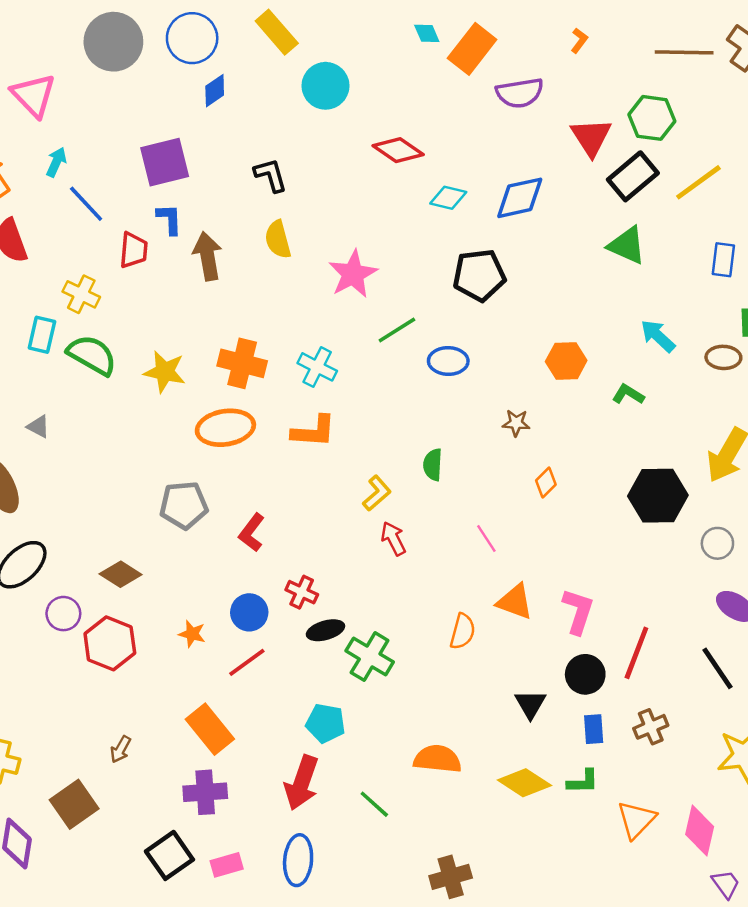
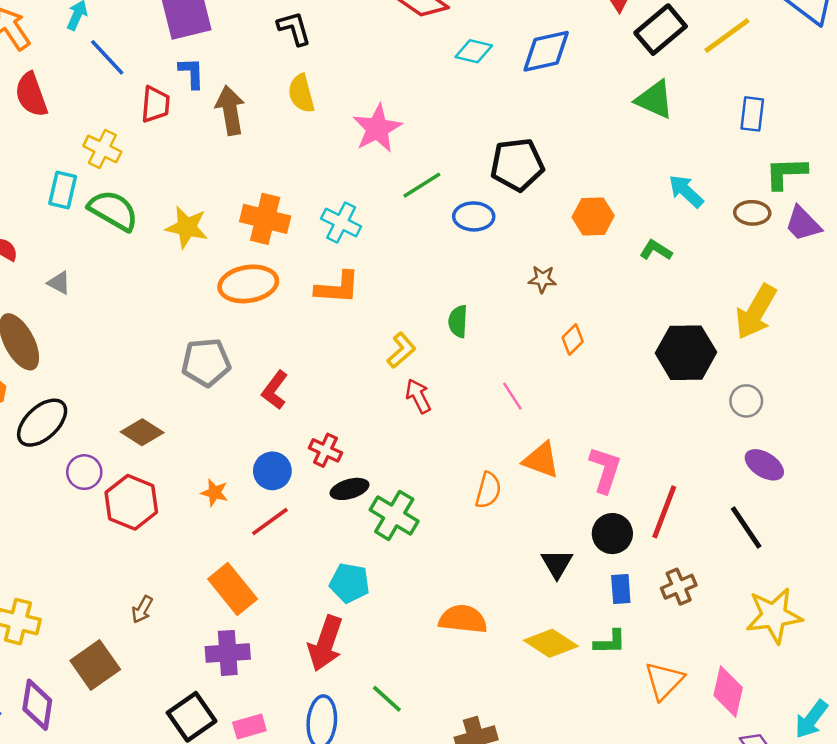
black pentagon: (479, 275) -> (517, 165), moved
green line: (374, 804) -> (387, 699), moved

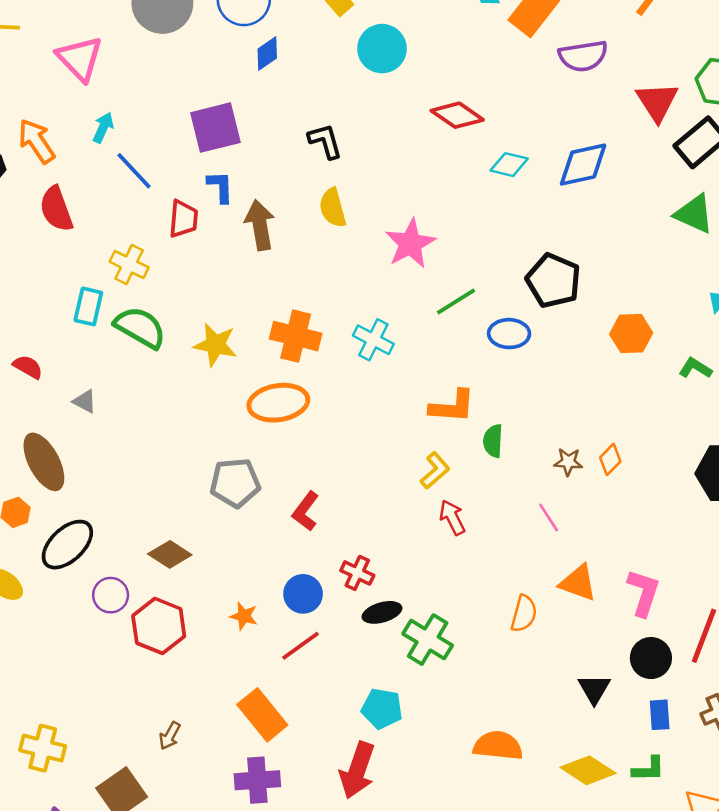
black pentagon: (517, 165) -> (553, 281), turned 30
brown star: (542, 279) -> (568, 462), moved
orange L-shape: (337, 288) -> (452, 406), moved

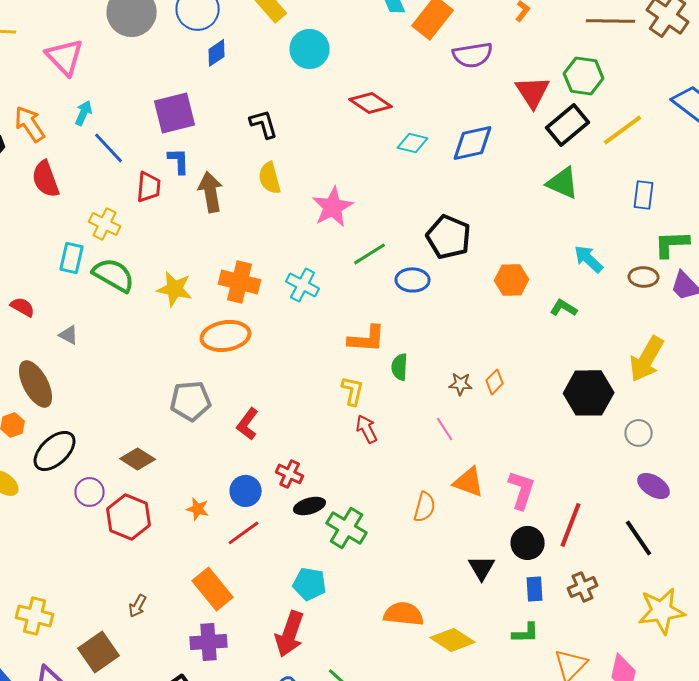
yellow L-shape: (435, 471) -> (353, 391), turned -36
yellow diamond: (588, 770) -> (453, 640), moved

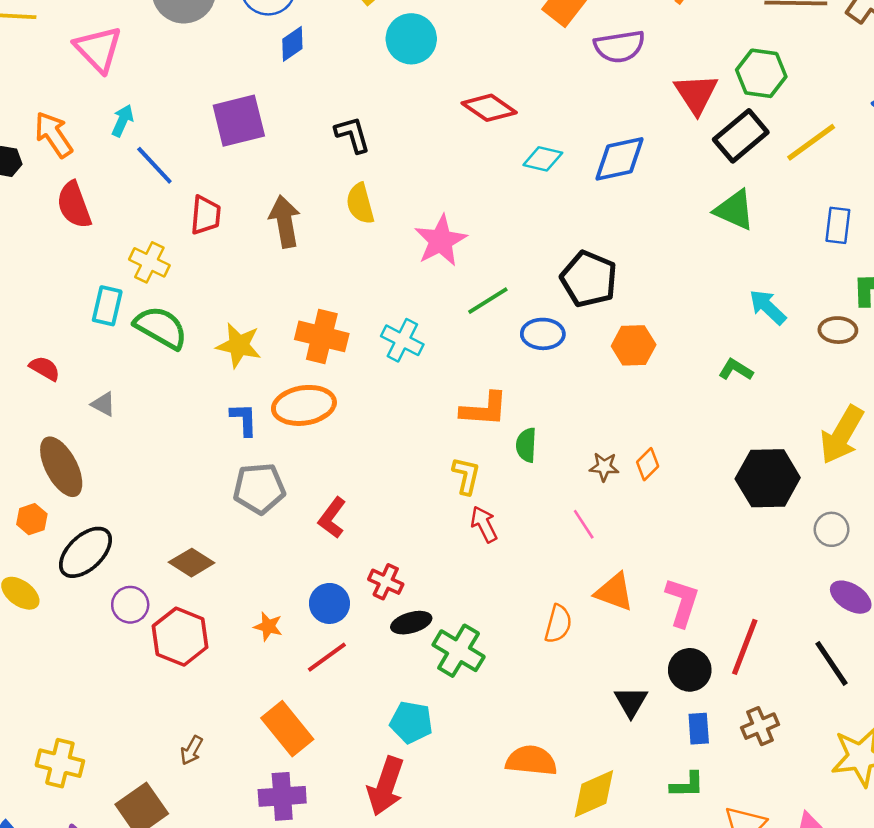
blue L-shape: (179, 161) -> (244, 419), moved
orange hexagon: (512, 280) -> (634, 345), moved
yellow diamond: (453, 640) -> (594, 794), turned -57

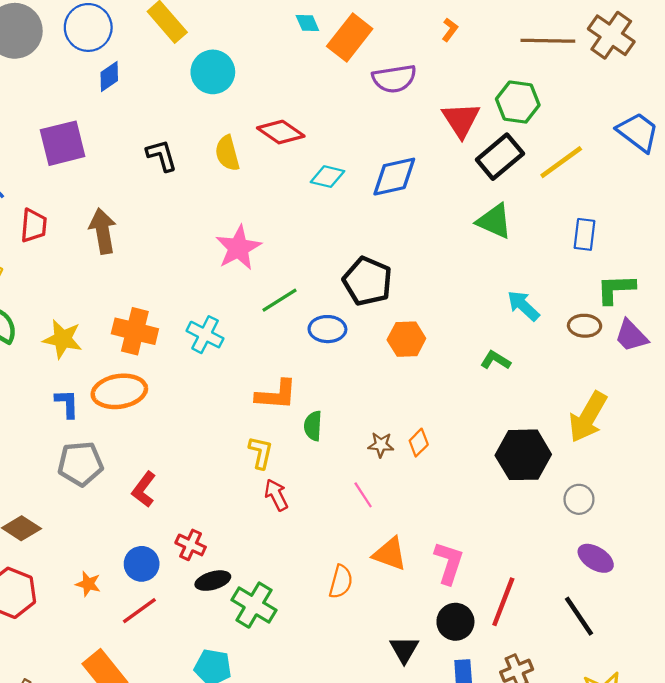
yellow semicircle: (360, 204) -> (227, 153), moved

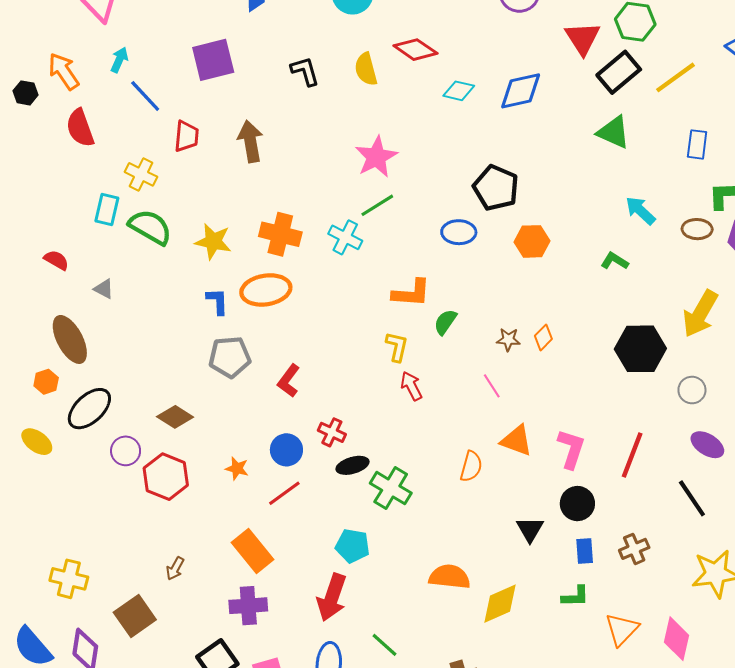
green line: (280, 300) -> (377, 205), moved
green semicircle: (313, 426) -> (445, 322), turned 32
red line: (503, 602) -> (632, 455), moved

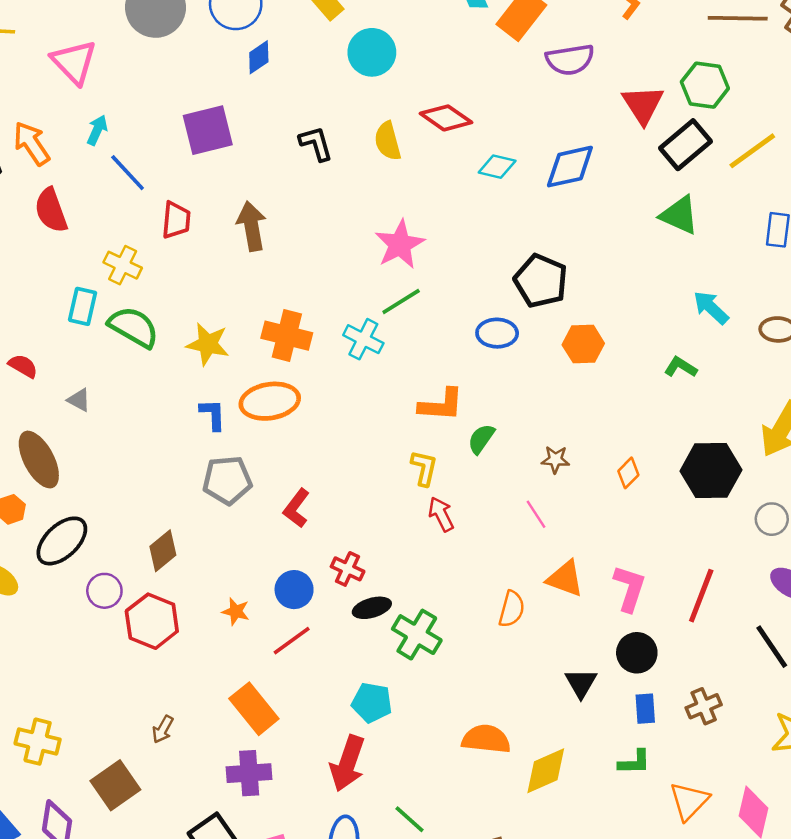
orange diamond: (543, 337) -> (628, 473), moved
brown diamond: (175, 417) -> (163, 551), turned -72

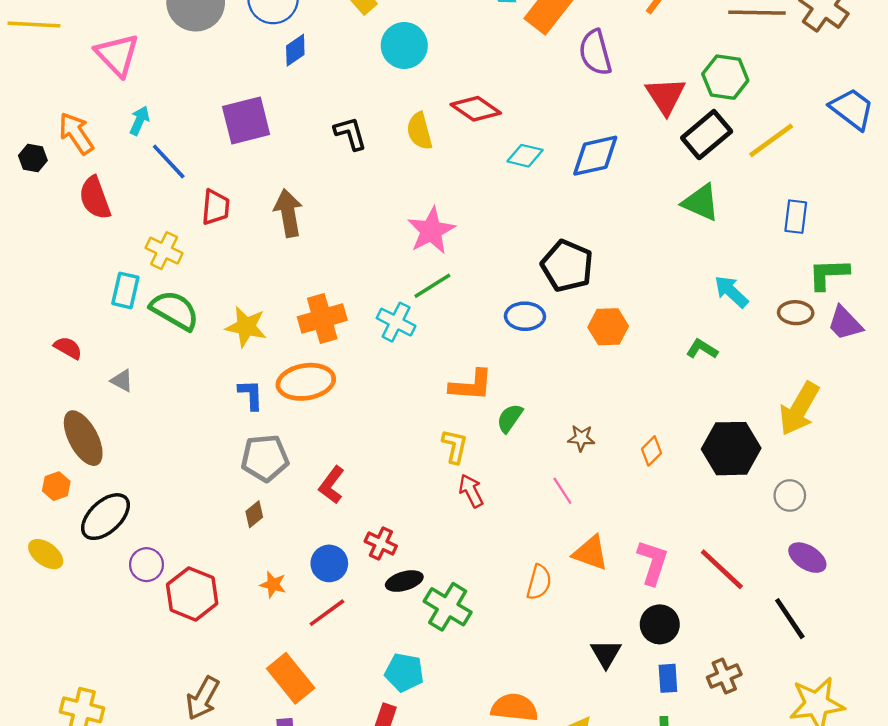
purple semicircle: (570, 60) -> (595, 53), turned 84
orange cross: (287, 336) -> (322, 319), turned -30
brown diamond: (163, 551) -> (254, 514), moved, size x0.7
red line: (701, 596) -> (722, 569), turned -68
brown arrow: (163, 729) -> (203, 698), size x1.6

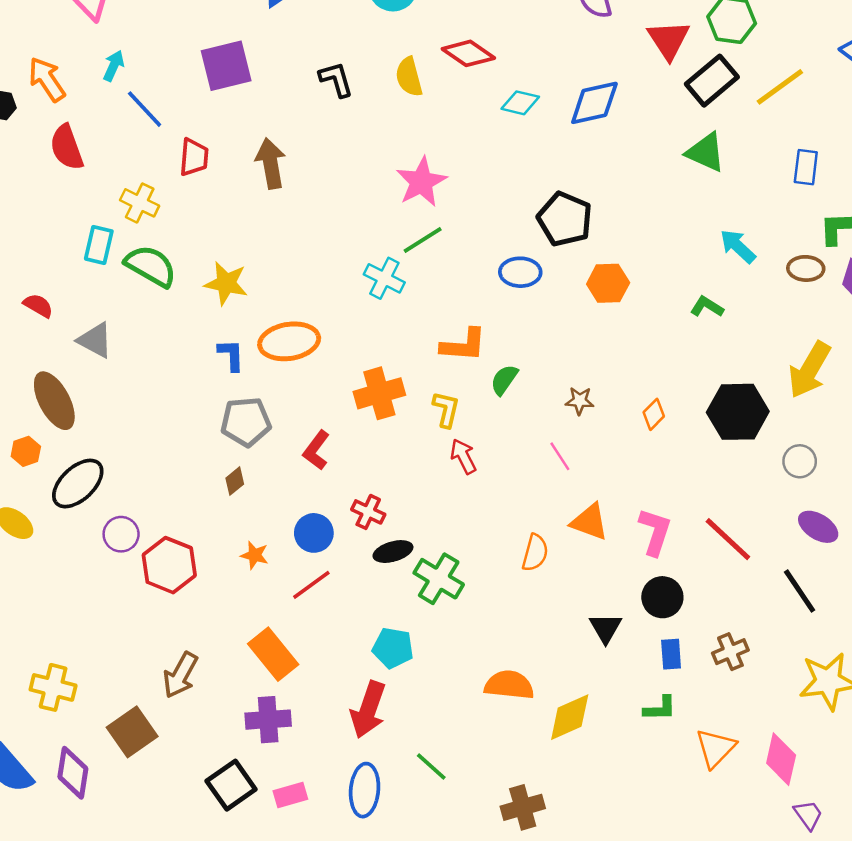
orange cross: (322, 319) -> (379, 393), moved
gray triangle: (122, 381) -> (95, 340), size x1.5

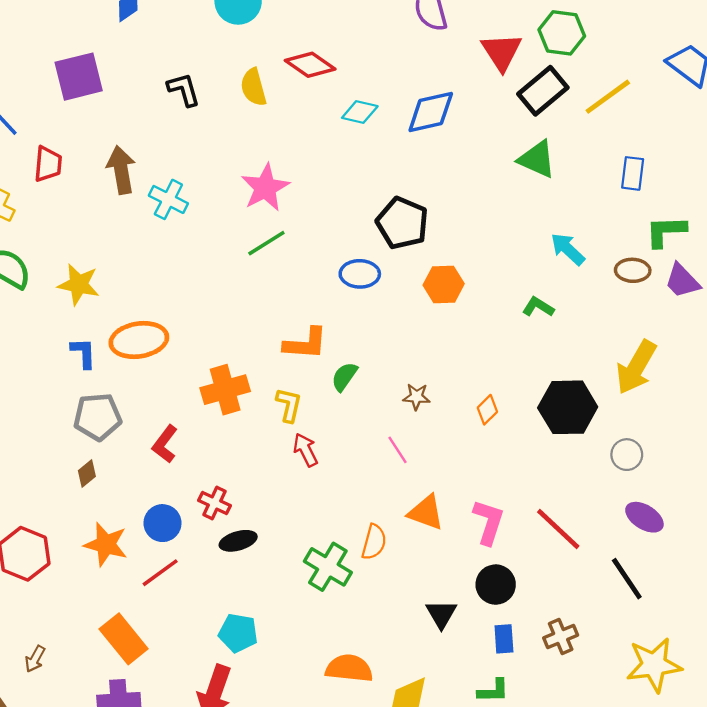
cyan cross: (384, 278) -> (168, 199), moved
orange star: (255, 555) -> (106, 544), size x1.6
green cross: (439, 579) -> (328, 567), moved
brown arrow: (180, 675) -> (35, 659), size x0.6

